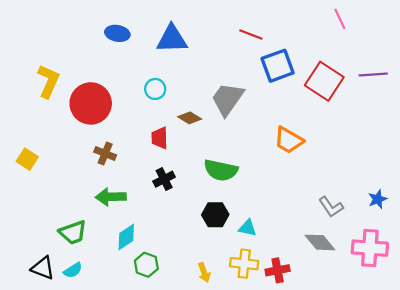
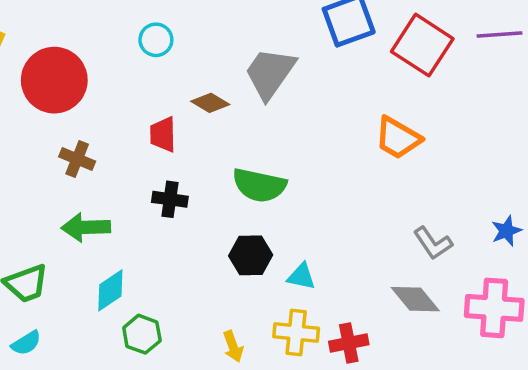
cyan circle: (155, 89) -> (156, 40), moved
orange trapezoid: (289, 140) -> (398, 138), moved
black cross: (164, 179) -> (170, 199), turned 35

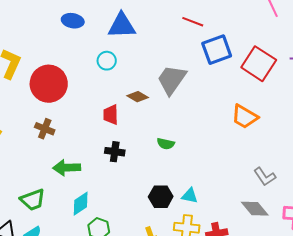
brown cross: (77, 159) -> (45, 129), moved
green semicircle: (259, 185) -> (166, 144), size x0.6
black hexagon: (251, 255) -> (161, 197), moved

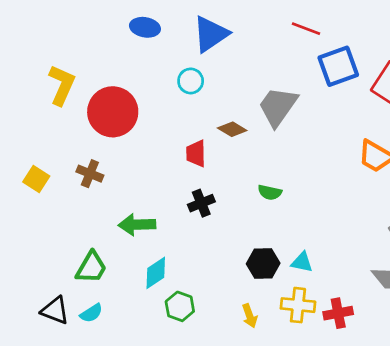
blue triangle: (122, 26) -> (211, 34), turned -32
brown cross: (45, 129) -> (90, 174), moved
black cross: (115, 152) -> (201, 203), turned -30
green trapezoid: (33, 200) -> (91, 268), turned -40

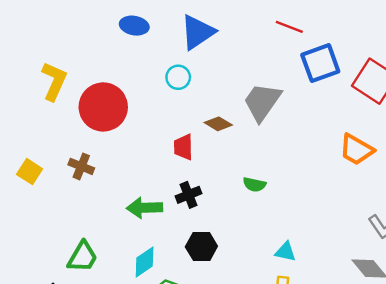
green arrow: (137, 225) -> (145, 208), moved
black hexagon: (263, 263) -> (201, 247), moved

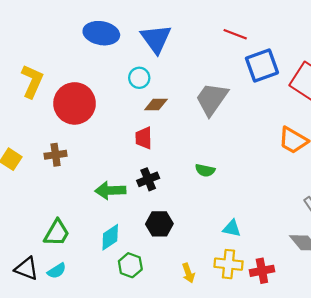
blue ellipse: (134, 26) -> (101, 33), size x1.4
blue triangle: (198, 32) -> (156, 39), turned -32
brown diamond: (218, 124) -> (156, 105), moved, turned -30
brown cross: (81, 166) -> (56, 155), turned -30

